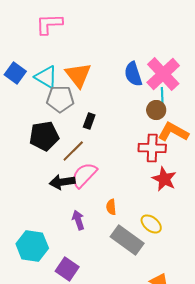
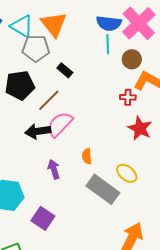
blue semicircle: (133, 74) -> (109, 23), turned -65
cyan line: (162, 97) -> (108, 44), moved
black rectangle: (89, 121) -> (65, 70), turned -70
red cross: (152, 148) -> (128, 97), size x0.6

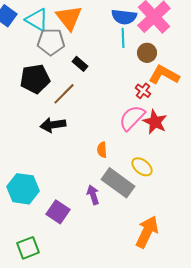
red cross: (128, 97) -> (143, 91), turned 35
pink semicircle: (60, 124) -> (132, 118), moved
purple arrow: (54, 169) -> (93, 195), moved

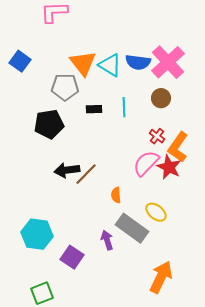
cyan triangle: (37, 20) -> (110, 65), moved
cyan line: (123, 38) -> (124, 107), moved
black rectangle: (80, 64) -> (94, 109), turned -42
orange L-shape: (164, 75) -> (178, 147), moved, turned -84
brown line: (64, 94) -> (86, 174), moved

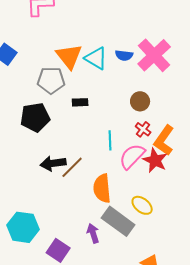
blue semicircle: (138, 62) -> (124, 55), size x0.7
brown circle: (161, 98) -> (140, 101), moved
cyan line: (124, 107) -> (110, 140), moved
orange semicircle: (116, 195) -> (102, 188), size x1.8

